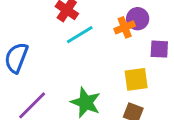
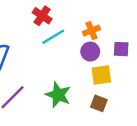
purple circle: (138, 19) -> (90, 52), moved

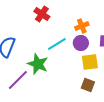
cyan line: (53, 37) -> (57, 44), moved
green star: (58, 95) -> (38, 64), moved

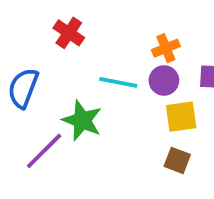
red cross: (42, 14) -> (69, 33), moved
cyan line: (57, 44) -> (118, 82), turned 42

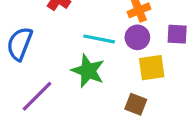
green star: (82, 120) -> (88, 71), moved
brown square: (177, 160) -> (136, 104), moved

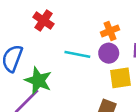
green star: (88, 71) -> (38, 80), moved

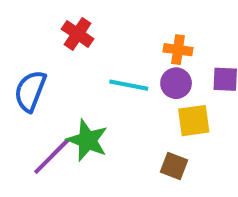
orange cross: (110, 31) -> (178, 50), turned 30
green star: (38, 80) -> (87, 140), moved

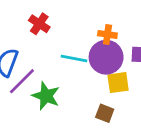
purple circle: (176, 83) -> (106, 57), size x1.6
purple line: (52, 156) -> (22, 81), moved

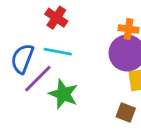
cyan line: (74, 59) -> (58, 52), moved

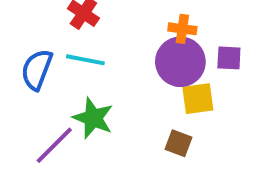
purple line: (38, 79) -> (54, 145), moved

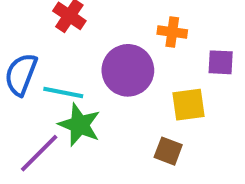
cyan line: (85, 60) -> (63, 93), moved
purple circle: (180, 62) -> (128, 70), moved

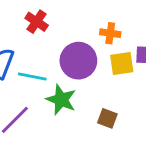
yellow square: (188, 105) -> (122, 64), moved
green star: (79, 125) -> (61, 100), moved

